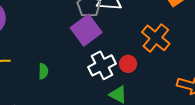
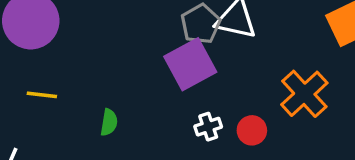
white cross: (102, 65) -> (208, 127), size x0.6

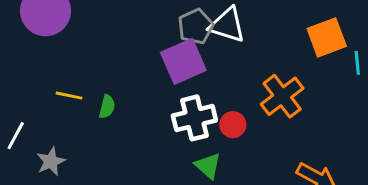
yellow line: (42, 95) -> (69, 96), moved
white cross: (208, 127) -> (194, 118), size x1.8

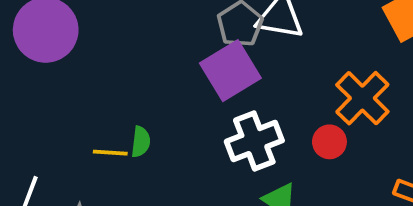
yellow line: (69, 96) -> (110, 153), moved
red circle: (233, 125) -> (329, 142), moved

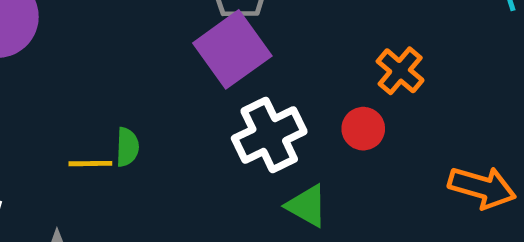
orange cross: (362, 98) -> (400, 71), size x0.7

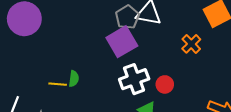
orange cross: (400, 71) -> (191, 44), moved
red circle: (363, 129) -> (165, 84), moved

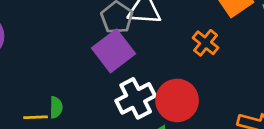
red circle: (165, 84) -> (177, 100), size x1.8

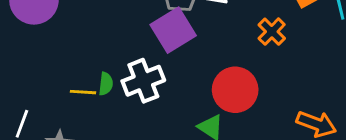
white cross: (136, 98) -> (143, 81), moved

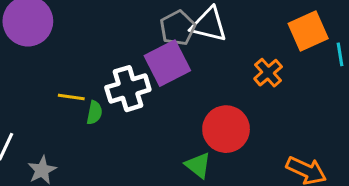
white cross: (143, 81) -> (128, 89), moved
yellow line: (83, 92) -> (71, 97), moved

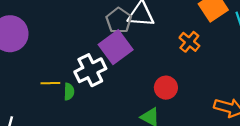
red circle: (226, 129) -> (166, 88), size x0.7

